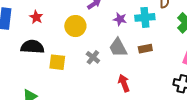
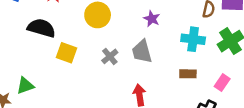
cyan cross: (145, 17) -> (193, 39), moved
brown rectangle: (145, 49) -> (188, 74), moved

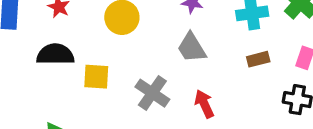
gray cross: (110, 56) -> (152, 93), moved, size x1.5

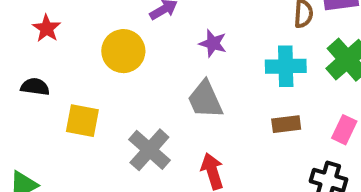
black semicircle: (55, 54) -> (35, 87), size x0.6

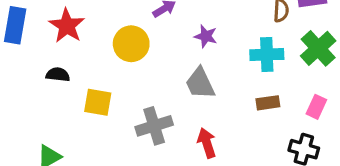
red star: (47, 28) -> (67, 26), size x1.5
gray cross: (149, 150) -> (154, 126), turned 32

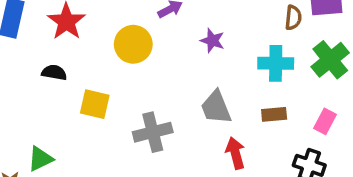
gray trapezoid: (200, 83) -> (216, 107), moved
red arrow: (207, 143) -> (235, 153), moved

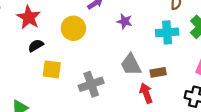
black semicircle: (54, 73) -> (36, 46), moved, turned -35
brown rectangle: (274, 114) -> (158, 72), moved

